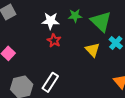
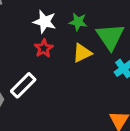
yellow triangle: (92, 50) -> (82, 53), moved, turned 35
white rectangle: (50, 82) -> (23, 85), moved

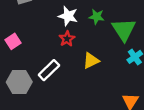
yellow triangle: (82, 53) -> (91, 61), moved

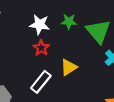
white rectangle: (49, 70) -> (41, 82), moved

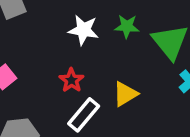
red star: (41, 48) -> (71, 80), moved

